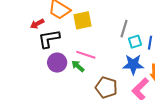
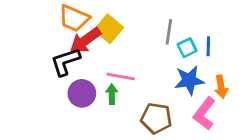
yellow square: (83, 20) -> (109, 29), turned -30
red arrow: (37, 24) -> (85, 40), moved, size x1.6
green arrow: (78, 66) -> (112, 94), turned 56

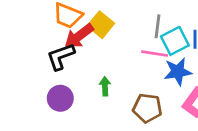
cyan square: (187, 48) -> (175, 41), size x1.5
pink line: (121, 76) -> (155, 54), moved
purple circle: (82, 93) -> (60, 98), moved

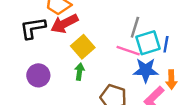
yellow square: (101, 25) -> (83, 47), moved
black L-shape: (61, 57) -> (33, 28), moved

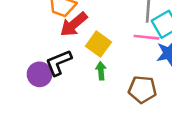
black L-shape: (33, 28) -> (59, 63), moved
purple circle: (38, 75) -> (40, 74), moved

